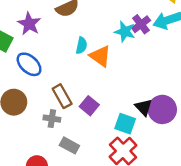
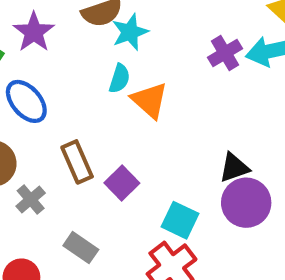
cyan star: (125, 32) -> (130, 32), moved, turned 30
black triangle: (144, 107) -> (234, 168), moved, turned 48
gray cross: (52, 119) -> (31, 200), moved, turned 35

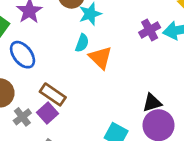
brown rectangle: (77, 162) -> (53, 94), turned -35
purple square: (122, 183) -> (47, 113), moved

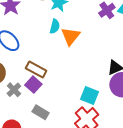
orange triangle: (101, 58) -> (71, 36), turned 30

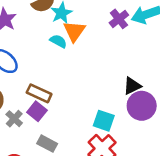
cyan semicircle: (55, 26) -> (58, 41), turned -72
orange triangle: (71, 36) -> (74, 31), moved

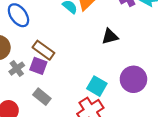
black triangle: (132, 86) -> (110, 36), moved
purple square: (37, 111) -> (38, 66), turned -30

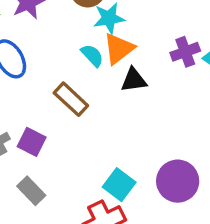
black triangle: (110, 36) -> (134, 80), moved
brown rectangle: (43, 50) -> (71, 99), moved

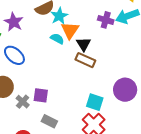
purple cross: (185, 52) -> (106, 20), turned -35
black triangle: (134, 80) -> (84, 44), turned -35
brown rectangle: (71, 99) -> (85, 60), moved

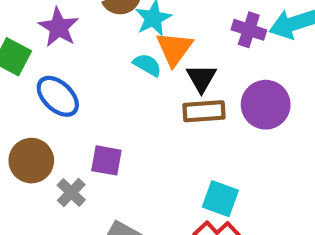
brown rectangle: (85, 60) -> (204, 111), turned -30
purple circle: (125, 90) -> (266, 105), moved
purple square: (41, 95) -> (106, 160), moved

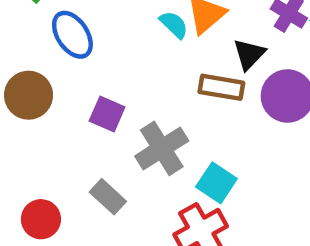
black triangle: (201, 78) -> (249, 54), moved
gray cross: (71, 193) -> (162, 148), moved, size x1.6

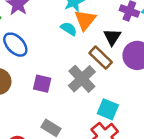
brown rectangle: (221, 87) -> (101, 58), turned 45
gray cross: (162, 148) -> (82, 79), moved

